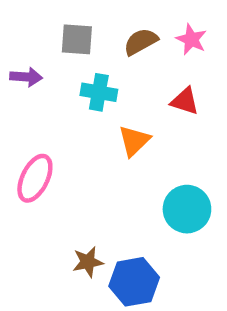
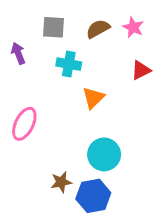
purple arrow: (26, 77) -> (18, 53), turned -115
red triangle: (185, 101) -> (141, 70), moved, turned -45
cyan circle: (187, 209) -> (104, 154), moved

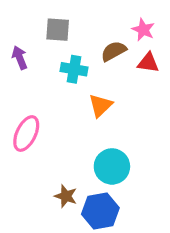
brown semicircle: (98, 29) -> (114, 51), moved
red triangle: (141, 70) -> (148, 63), moved, turned 35
brown star: (61, 182) -> (66, 196), turned 30

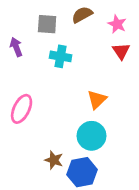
brown semicircle: (114, 51) -> (82, 15), moved
red triangle: (148, 63) -> (121, 51), turned 48
orange triangle: (100, 105) -> (97, 99), moved

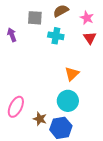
cyan cross: (61, 56) -> (56, 36), moved
pink ellipse: (22, 109) -> (16, 107), moved

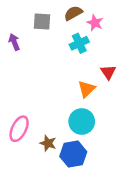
pink star: (87, 18) -> (95, 23), moved
cyan cross: (56, 36) -> (79, 43), moved, turned -35
red triangle: (90, 38) -> (108, 72), moved

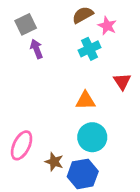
gray square: (42, 22) -> (26, 24), moved, turned -30
purple arrow: (14, 42) -> (36, 49), moved
orange triangle: (87, 89) -> (85, 101), moved, turned 42

